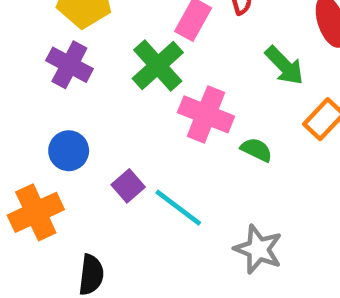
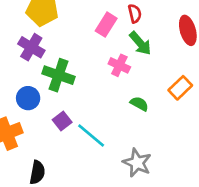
green cross: (158, 65) -> (58, 75), moved, turned -32
green arrow: (284, 65) -> (140, 43), moved
pink cross: (206, 114) -> (119, 65), moved, size x0.7

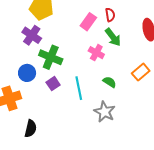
purple square: (62, 121) -> (53, 84), moved
cyan line: (91, 135) -> (79, 88), moved, turned 35
gray star: (137, 163) -> (105, 112), moved

